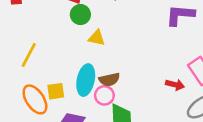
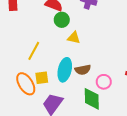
yellow line: (29, 55) -> (34, 51), moved
pink circle: (104, 95) -> (104, 82), moved

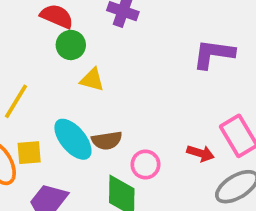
cyan ellipse: (65, 70) -> (73, 139), turned -55

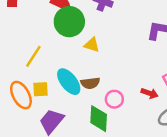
green circle: (71, 45) -> (69, 22), size x1.6
yellow triangle: (92, 80) -> (92, 45), moved

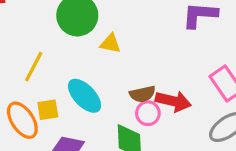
brown semicircle: (90, 83) -> (143, 94), moved
red arrow: (150, 93) -> (173, 101), moved, size x1.5

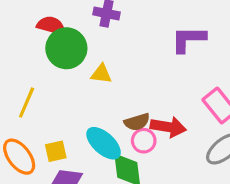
cyan ellipse: (85, 96) -> (104, 143), moved
yellow square: (48, 110) -> (56, 151), moved

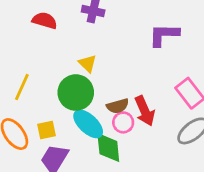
green circle: (66, 48) -> (76, 93), moved
yellow triangle: (101, 74) -> (87, 63), turned 36
red arrow: (168, 127) -> (145, 111), turned 56

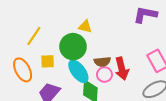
yellow triangle: (87, 63) -> (85, 27), turned -40
yellow square: (46, 130) -> (48, 61), moved

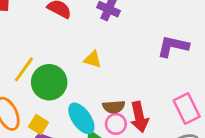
green circle: (73, 47) -> (49, 82), moved
yellow square: (48, 61) -> (38, 125), moved, turned 32

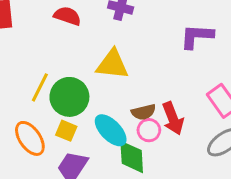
yellow triangle: (93, 59) -> (112, 64), size x1.6
yellow square: (38, 125) -> (66, 131), moved

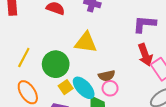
yellow line: (40, 87) -> (24, 57), moved
red arrow: (173, 118) -> (145, 55), moved
yellow square: (66, 131) -> (66, 87), moved, turned 32

